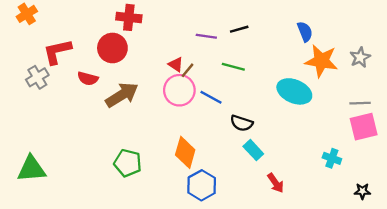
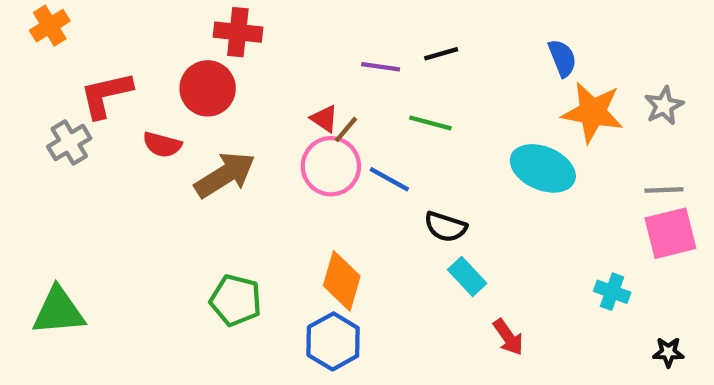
blue hexagon: (202, 185) -> (333, 341), moved

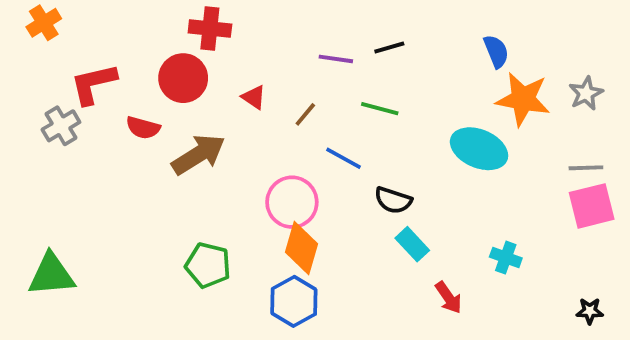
red triangle: (324, 119) -> (254, 97), moved
pink circle: (331, 166) -> (292, 202), moved
cyan cross: (612, 292) -> (506, 258), moved

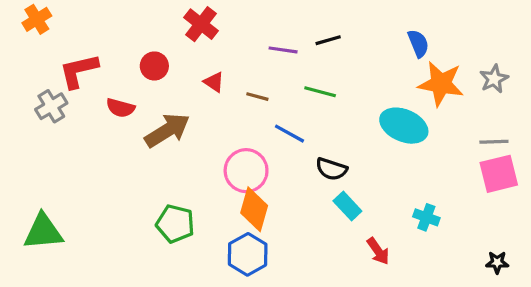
red cross: (210, 28) -> (201, 24), moved, turned 32
red circle: (183, 78) -> (154, 66), size x0.7
brown line: (305, 114) -> (257, 97), turned 65

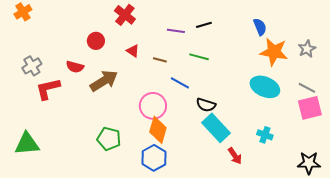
red L-shape: (79, 71) -> (48, 89), moved
cyan ellipse: (404, 126) -> (265, 87), moved
gray line: (494, 142) -> (307, 88), turned 30
cyan rectangle: (347, 206) -> (216, 128), size x1.6
black star: (497, 262) -> (309, 163), size x1.6

